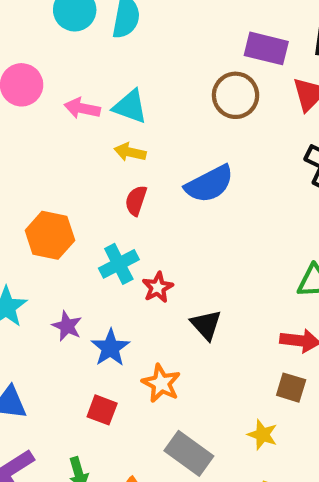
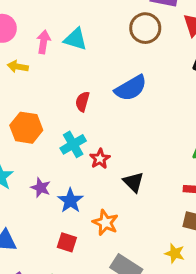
pink arrow: (82, 108) -> (43, 42), turned 90
yellow arrow: (130, 152) -> (18, 67), moved

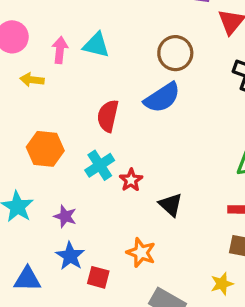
brown circle: (145, 28) -> (175, 53), moved
red semicircle: (82, 102) -> (108, 116), size x1.4
blue star: (70, 201) -> (70, 256), moved
yellow star: (175, 253) -> (222, 284), turned -30

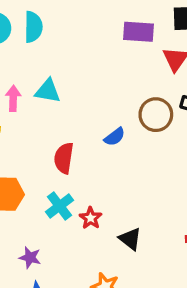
brown circle: (175, 53) -> (156, 115), moved
blue semicircle: (162, 98) -> (115, 137), size x0.6

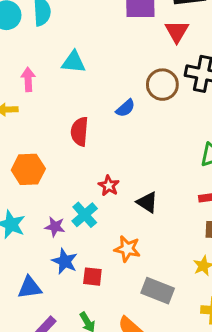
cyan triangle: (48, 91) -> (74, 62), moved
cyan cross: (59, 206) -> (85, 215), moved

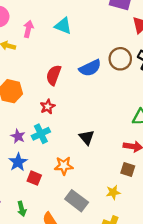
blue semicircle: (125, 108) -> (90, 68), size x1.5
red star: (109, 186) -> (48, 107), moved
orange star: (127, 249) -> (64, 166), turned -30

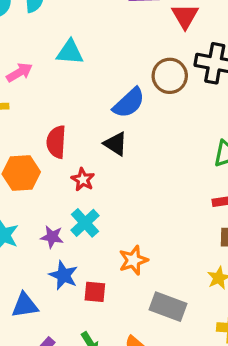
pink arrow: (28, 29) -> (19, 72), turned 63
red semicircle: (54, 75) -> (56, 142), moved
black triangle: (87, 137) -> (116, 144), moved

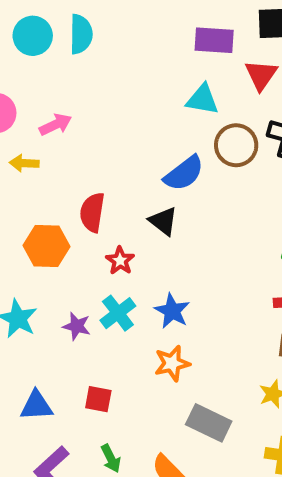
cyan triangle: (70, 52) -> (202, 99), moved
blue star: (63, 275) -> (172, 311), moved
red square: (95, 292) -> (98, 399), moved

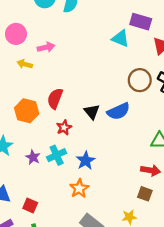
cyan triangle: (202, 99) -> (120, 38), moved
blue semicircle: (184, 173) -> (118, 111), moved
orange star: (172, 363) -> (79, 188), turned -30
red square: (98, 399) -> (30, 205), moved

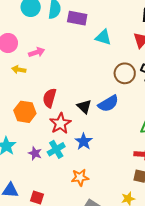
purple rectangle: (141, 22) -> (77, 18), moved
red star: (64, 127) -> (60, 123), size x1.5
blue star: (86, 161) -> (84, 142), moved
orange star: (79, 188) -> (80, 177), turned 30

